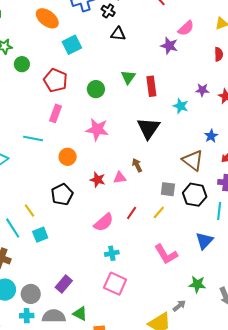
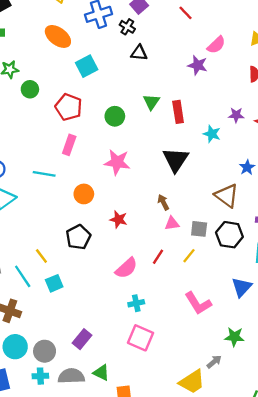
pink triangle: (120, 178) -> (172, 223), moved

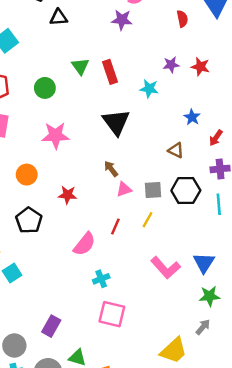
brown triangle: (227, 196) -> (176, 150), size x0.6
blue triangle: (242, 287) -> (204, 263), moved
gray arrow: (214, 362) -> (203, 327), moved

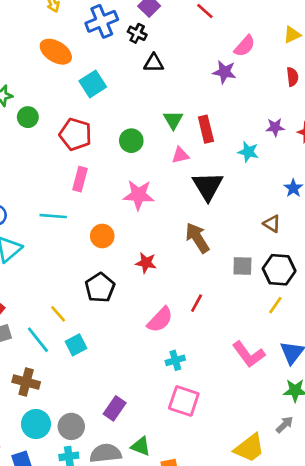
brown arrow: (111, 169) -> (197, 238), size x1.6
pink triangle: (124, 189) -> (180, 155), moved
yellow line: (147, 220) -> (275, 305), moved

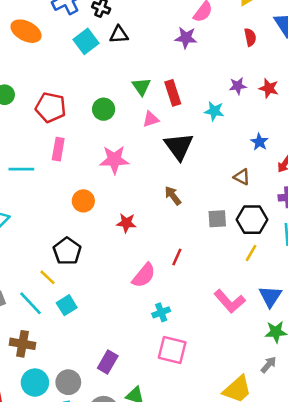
cyan square: (93, 84) -> (86, 41), moved
cyan line: (53, 216) -> (21, 169), moved
brown arrow: (197, 238) -> (173, 196), size x0.7
black pentagon: (100, 288) -> (67, 251), moved

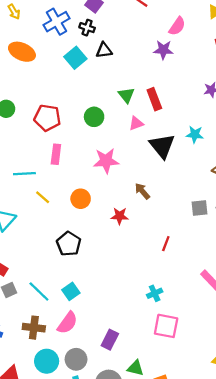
cyan star: (214, 111) -> (195, 134), moved
brown arrow: (173, 196) -> (142, 191), moved
pink semicircle: (144, 275) -> (67, 323), moved
yellow line: (48, 277) -> (43, 197), moved

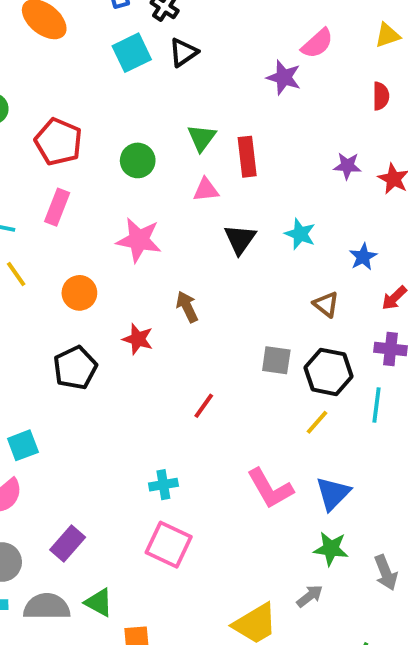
black triangle: (104, 50) -> (183, 52), turned -42
black triangle: (162, 146) -> (240, 239), size x0.7
black pentagon: (69, 244) -> (75, 368), moved

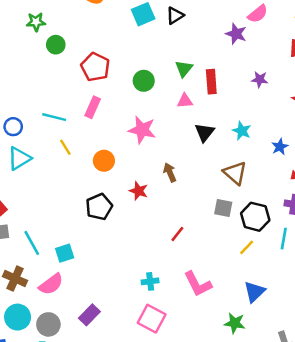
purple star: (347, 166) -> (260, 79), moved
brown triangle: (326, 304) -> (235, 173), moved, size x1.5
pink L-shape: (270, 488) -> (198, 284), moved
green star: (331, 549) -> (235, 323), moved

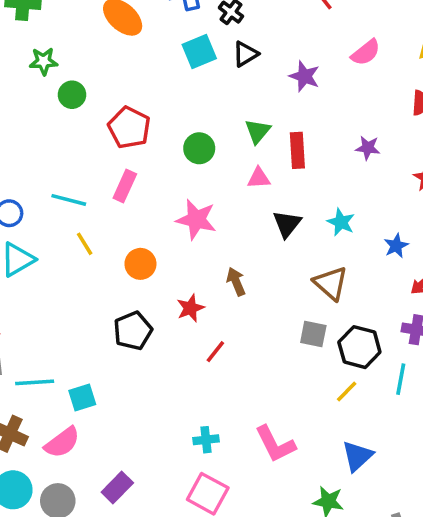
purple star: (236, 34) -> (304, 76), moved
red star: (139, 191) -> (190, 308), turned 30
red line: (177, 234) -> (215, 352), moved
cyan line: (32, 243) -> (35, 382), turned -65

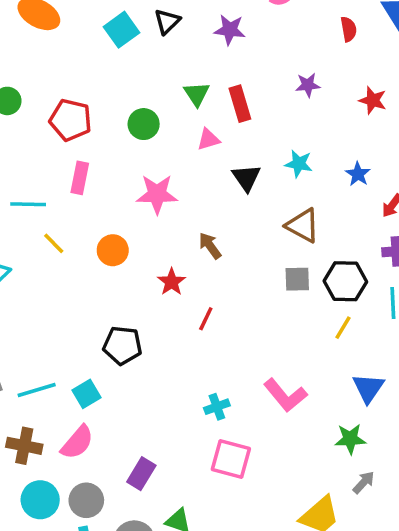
black pentagon: (133, 331) -> (122, 345), moved, turned -30

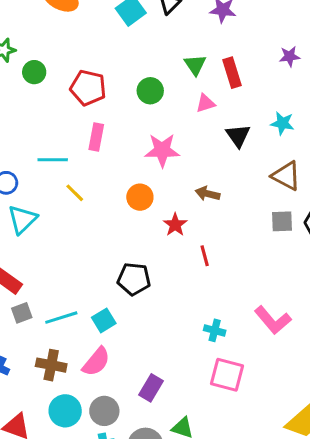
brown arrow: (210, 246) -> (208, 194), turned -40
orange circle: (113, 250) -> (140, 197), moved
red line: (206, 319) -> (205, 256), turned -40
cyan cross: (217, 407) -> (215, 330), turned 35

